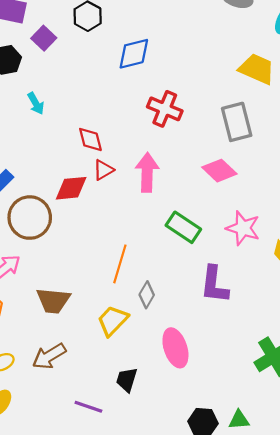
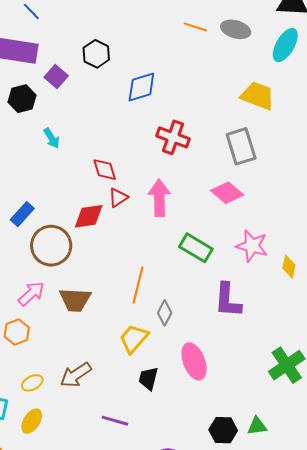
brown trapezoid: (53, 301) -> (75, 300), moved
black trapezoid: (127, 380) -> (148, 379), moved

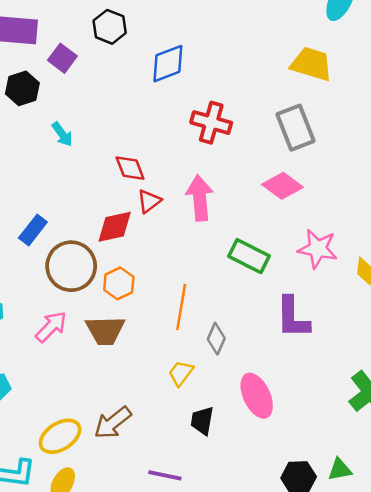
orange hexagon: (17, 332) -> (119, 283), moved
yellow trapezoid: (134, 339) -> (181, 373), size x0.7
yellow ellipse: (32, 383) -> (60, 436), size x1.6

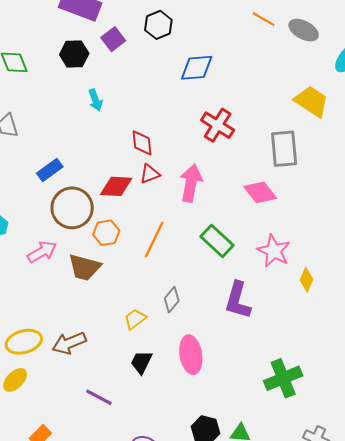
orange line: (181, 307) -> (154, 240), moved

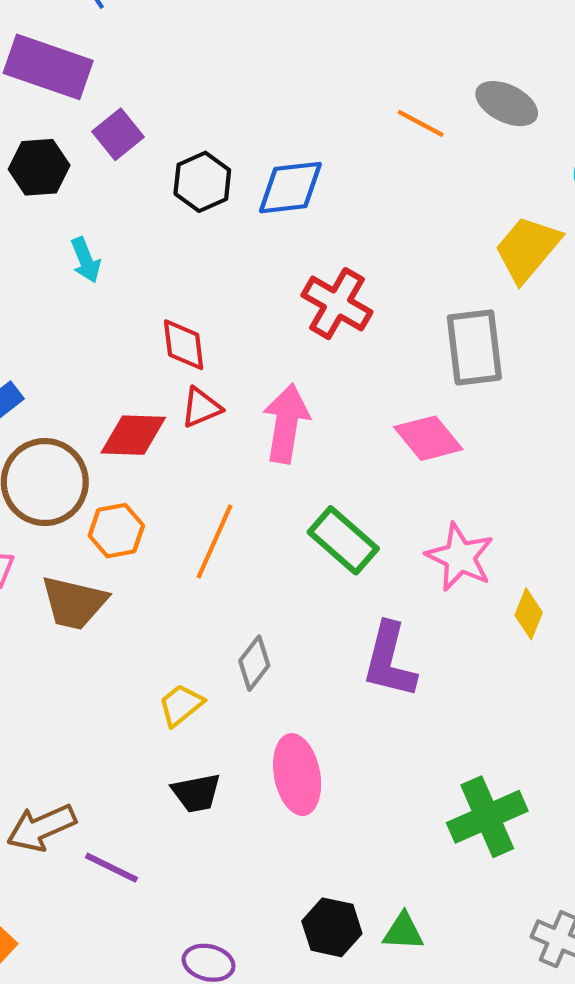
orange line: (264, 19) -> (421, 123), moved
black hexagon: (158, 25) -> (202, 182), moved
yellow trapezoid: (311, 101) -> (527, 249), turned -81
brown arrow: (69, 343) -> (41, 828), moved
black trapezoid: (141, 362) -> (196, 793), turned -125

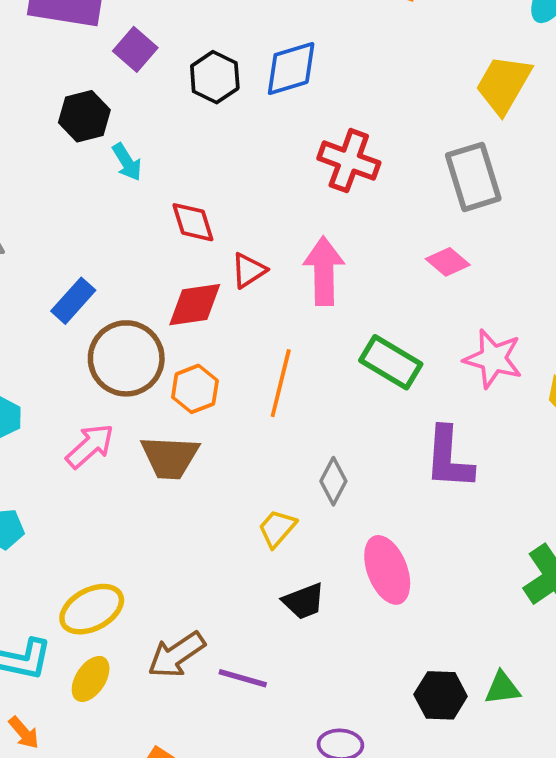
black hexagon: (39, 167) -> (84, 116), moved
red diamond: (184, 345) -> (193, 222), moved
pink diamond: (428, 438) -> (448, 262), size x0.7

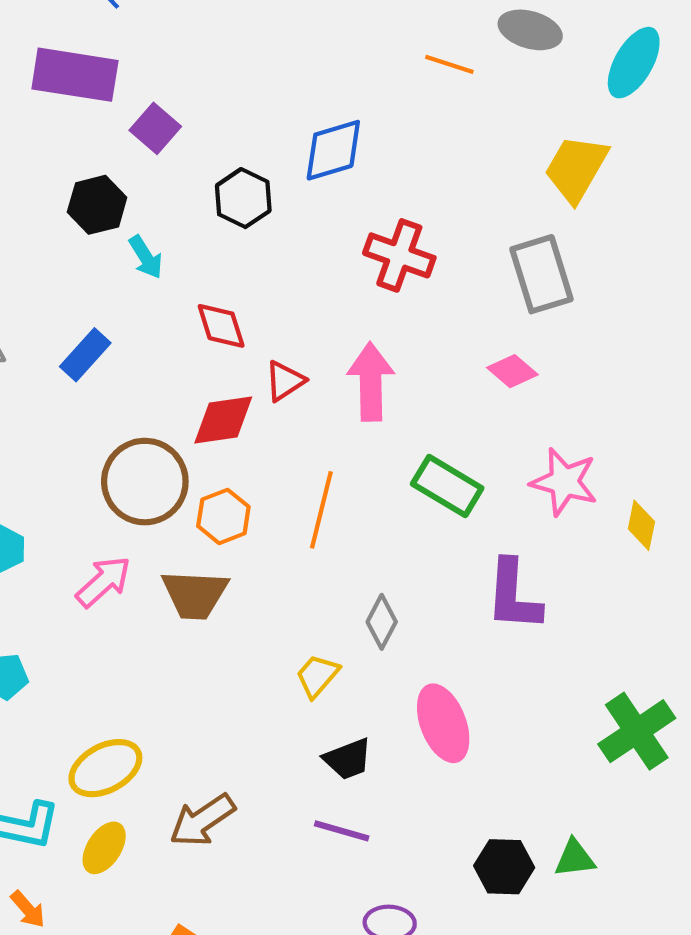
black hexagon: (215, 77) -> (243, 198), moved
blue rectangle: (73, 301) -> (85, 355), moved
purple line: (243, 678) -> (342, 831), moved

